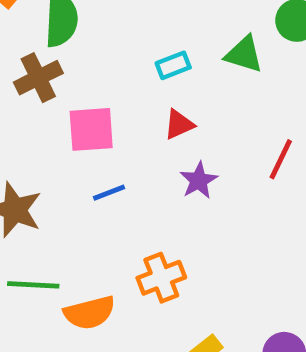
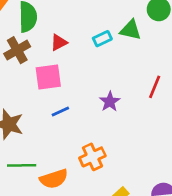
cyan rectangle: (173, 65) -> (102, 39), moved
red triangle: (179, 124) -> (59, 42), moved

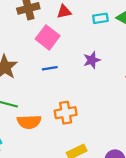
pink square: (48, 77) -> (48, 37), turned 30
purple star: (110, 102) -> (92, 60), moved

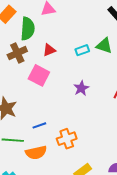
blue line: (50, 68) -> (39, 125), moved

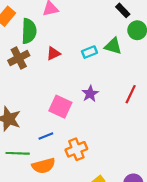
pink square: (39, 75) -> (60, 107), moved

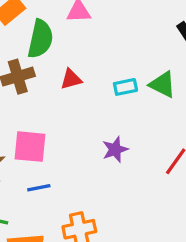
pink square: (60, 107) -> (30, 147), moved, turned -30
blue line: (46, 136) -> (39, 188), moved

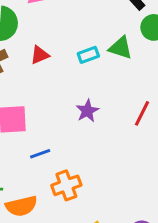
blue line: (39, 188) -> (40, 154), moved

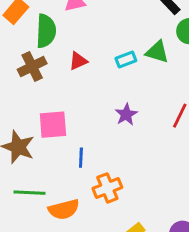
blue line: (40, 154) -> (81, 158), turned -66

